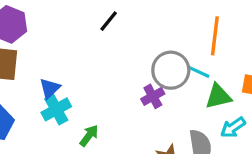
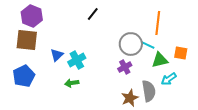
purple cross: (153, 96) -> (125, 67), moved
cyan cross: (56, 109) -> (77, 60), moved
green arrow: (89, 136) -> (72, 83), moved, turned -136

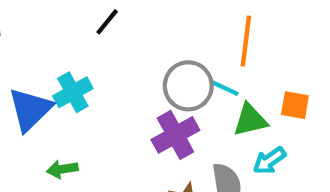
blue triangle: (57, 55) -> (30, 109), size x1.6
cyan cross: (77, 60) -> (73, 92), moved
purple cross: (125, 67) -> (175, 135), size x1.5

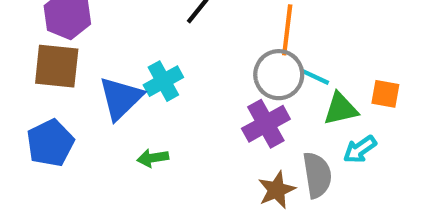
orange line: (246, 41) -> (287, 30), moved

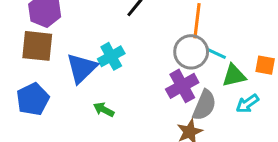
green arrow: (153, 158) -> (104, 110), turned 36
gray semicircle: (317, 175) -> (204, 105), moved, turned 32

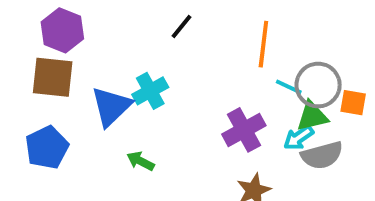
gray circle: (191, 52) -> (318, 85), moved
cyan arrow: (247, 104) -> (299, 138), moved
gray semicircle: (204, 105) -> (322, 155), moved, turned 52

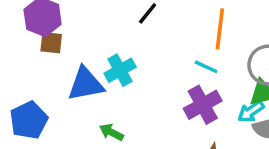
brown square: (53, 77) -> (51, 43), moved, size x0.6
cyan line: (289, 87) -> (206, 67), moved
blue triangle: (111, 106) -> (86, 84), turned 33

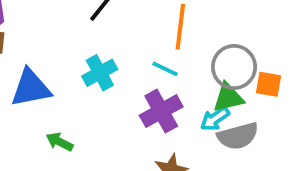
cyan cross: (120, 70) -> (100, 73), moved

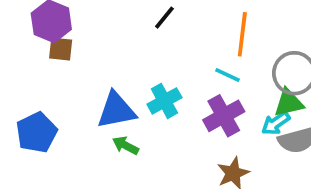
cyan cross: (100, 73) -> (164, 101), moved
blue triangle: (31, 88) -> (116, 110), moved

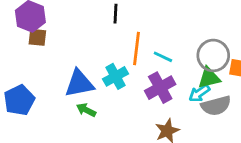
black line: (164, 18) -> (116, 14), turned -36
orange line: (242, 34) -> (136, 48), moved

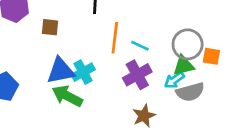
brown square: (37, 37) -> (50, 27), moved
cyan cross: (116, 76) -> (83, 72), moved
green arrow: (86, 110) -> (67, 96), size x1.6

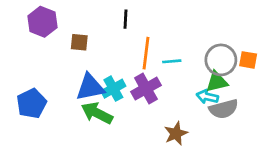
cyan line: (140, 46) -> (172, 61), turned -30
orange square: (211, 56) -> (248, 60), moved
purple cross: (137, 75) -> (146, 89), moved
cyan arrow: (174, 80) -> (207, 97), turned 48

